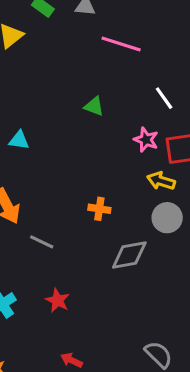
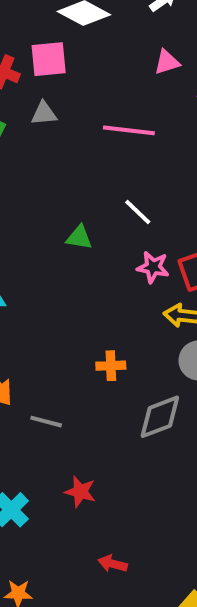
pink line: (121, 44) -> (129, 130), moved
white line: (164, 98) -> (138, 212), moved

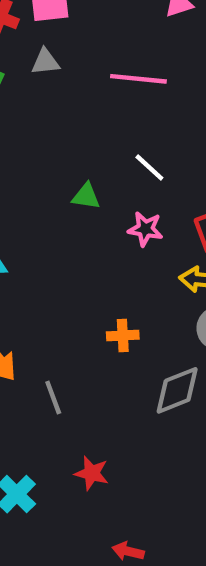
pink star: (153, 267) -> (145, 229), moved
gray line: (46, 422) -> (53, 397), turned 56

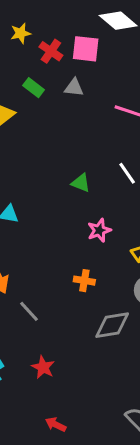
pink star: (145, 229) -> (99, 230), moved, turned 30
gray line: (53, 397) -> (29, 311), turned -35

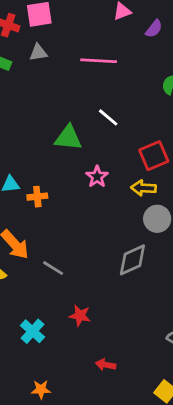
green triangle: (81, 183) -> (68, 138), size x1.5
orange cross: (84, 281) -> (37, 197), moved

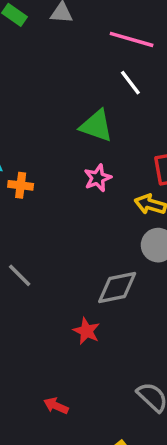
white line: (108, 117) -> (130, 83), moved
green triangle: (68, 138) -> (96, 126), moved
red star: (80, 316) -> (87, 331), moved

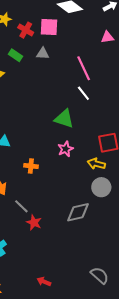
pink line: (132, 39) -> (84, 68), turned 50
orange cross: (21, 185) -> (31, 166), moved
red star: (87, 331) -> (34, 222), moved

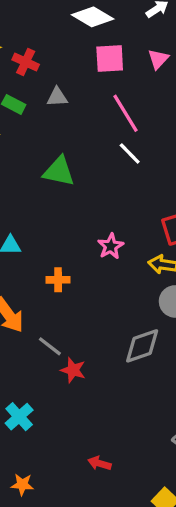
pink square: (49, 27) -> (110, 59), moved
pink triangle: (107, 37) -> (158, 59), turned -32
green triangle: (64, 119) -> (59, 171), moved

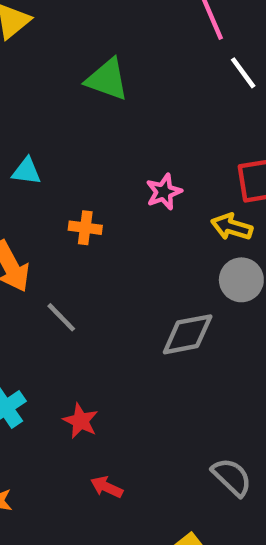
white line: (130, 154) -> (243, 73), moved
red star: (73, 370) -> (81, 421), moved

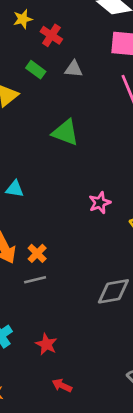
orange cross: (85, 228) -> (37, 253), moved, turned 36
gray line: (61, 317) -> (35, 280), turned -60

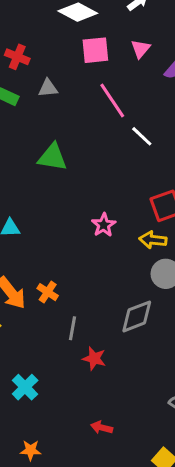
gray line: (35, 280) -> (73, 328), moved, turned -55
red star: (46, 344) -> (94, 359), moved

